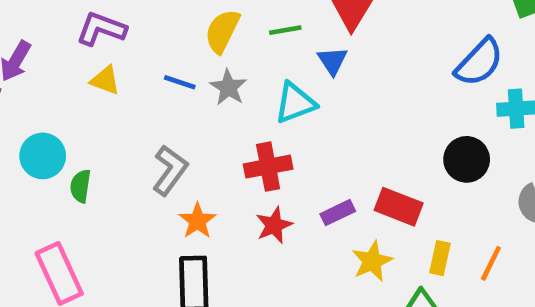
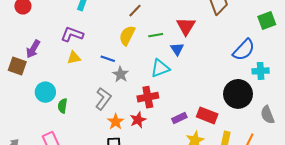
yellow triangle: (105, 80) -> (74, 58), turned -32
gray star: (228, 87) -> (121, 74), moved
black circle: (467, 159) -> (238, 94), size x1.4
red star: (274, 225) -> (138, 120), moved

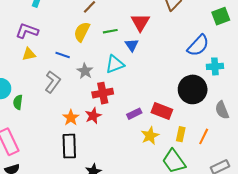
gray star: (121, 74) -> (85, 71), moved
gray L-shape: (103, 99) -> (53, 82), moved

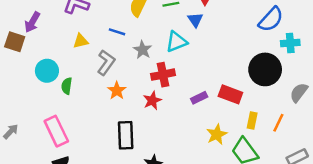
yellow triangle: (29, 54) -> (81, 41), moved
gray semicircle: (222, 110) -> (299, 93), turned 60
orange star: (71, 118) -> (117, 91), moved
yellow star: (150, 136) -> (217, 134), moved

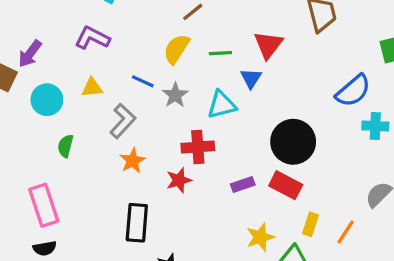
gray star: (143, 50) -> (175, 95), moved
black circle: (265, 69) -> (293, 142), moved
cyan circle: (47, 71) -> (47, 100), moved

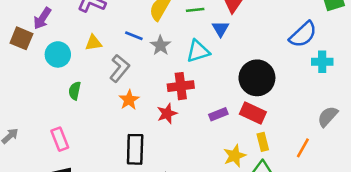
pink rectangle: (44, 205) -> (60, 139), size x0.7
yellow rectangle: (310, 224) -> (263, 142), moved, turned -30

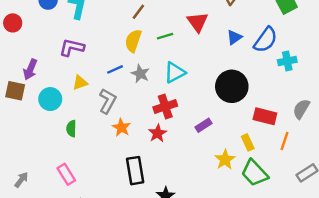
blue triangle: (221, 29) -> (234, 37), moved, turned 35
blue line: (134, 36) -> (115, 69), turned -35
red rectangle: (253, 113) -> (265, 116), moved

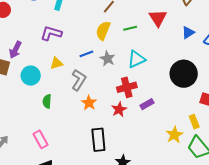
purple rectangle: (204, 125) -> (147, 104), moved

